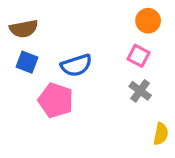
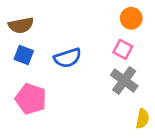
gray cross: (140, 91) -> (124, 80), size x1.4
pink pentagon: (56, 100) -> (31, 99), moved

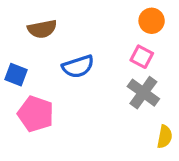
brown semicircle: (21, 25) -> (42, 29), moved
blue square: (24, 55) -> (16, 75), moved

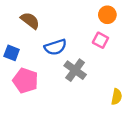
brown semicircle: (42, 29) -> (30, 21), turned -132
gray cross: (143, 93) -> (75, 70), moved

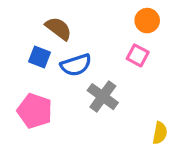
brown semicircle: (30, 21) -> (58, 28), moved
blue square: (12, 53) -> (39, 57), moved

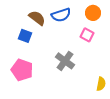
blue semicircle: (76, 65) -> (61, 15), moved

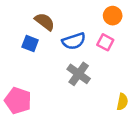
blue semicircle: (61, 15) -> (74, 41), moved
pink pentagon: (22, 70) -> (18, 101), moved

